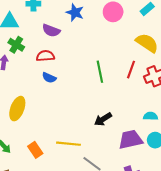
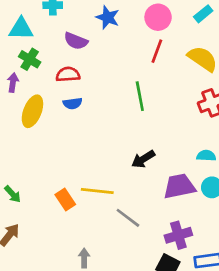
red line: (131, 70) -> (157, 51), moved
blue semicircle: (49, 78) -> (73, 103), turned -32
yellow ellipse: (17, 109) -> (32, 111), moved
orange rectangle: (35, 150) -> (65, 199), moved

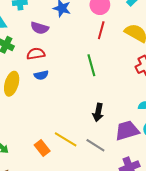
black arrow: (143, 159) -> (98, 112), turned -42
yellow line: (97, 191) -> (66, 139), turned 30
gray line: (128, 218) -> (95, 145), moved

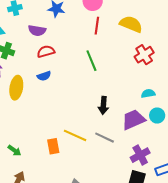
red semicircle: (36, 54) -> (46, 51), moved
orange rectangle: (42, 148) -> (53, 146), turned 35

